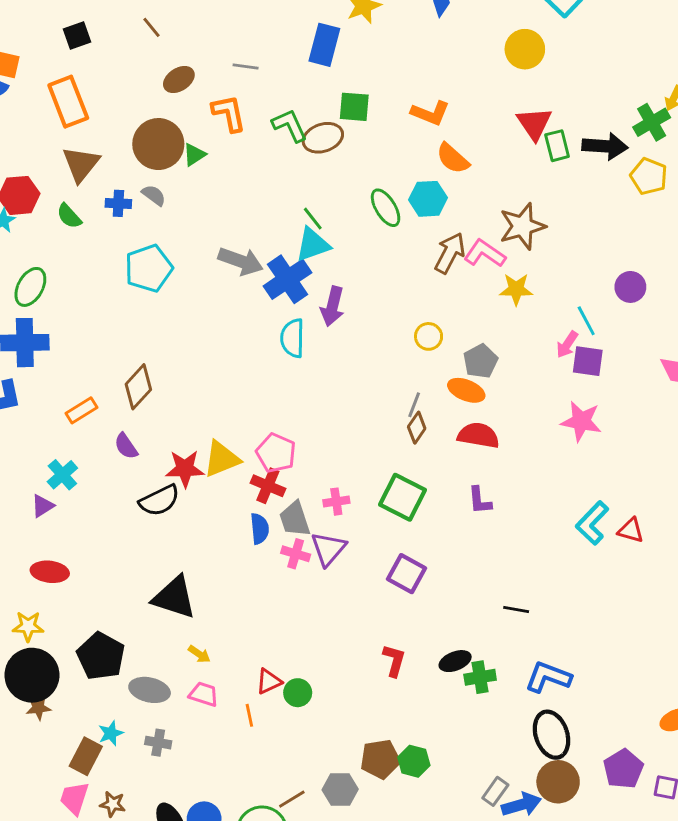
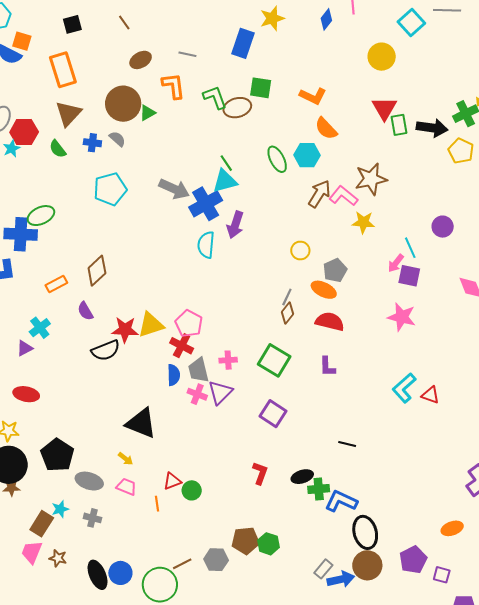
green ellipse: (30, 287) -> (41, 216), moved, turned 32
black triangle: (174, 597) -> (141, 423), moved
blue L-shape: (548, 677) -> (341, 501), moved

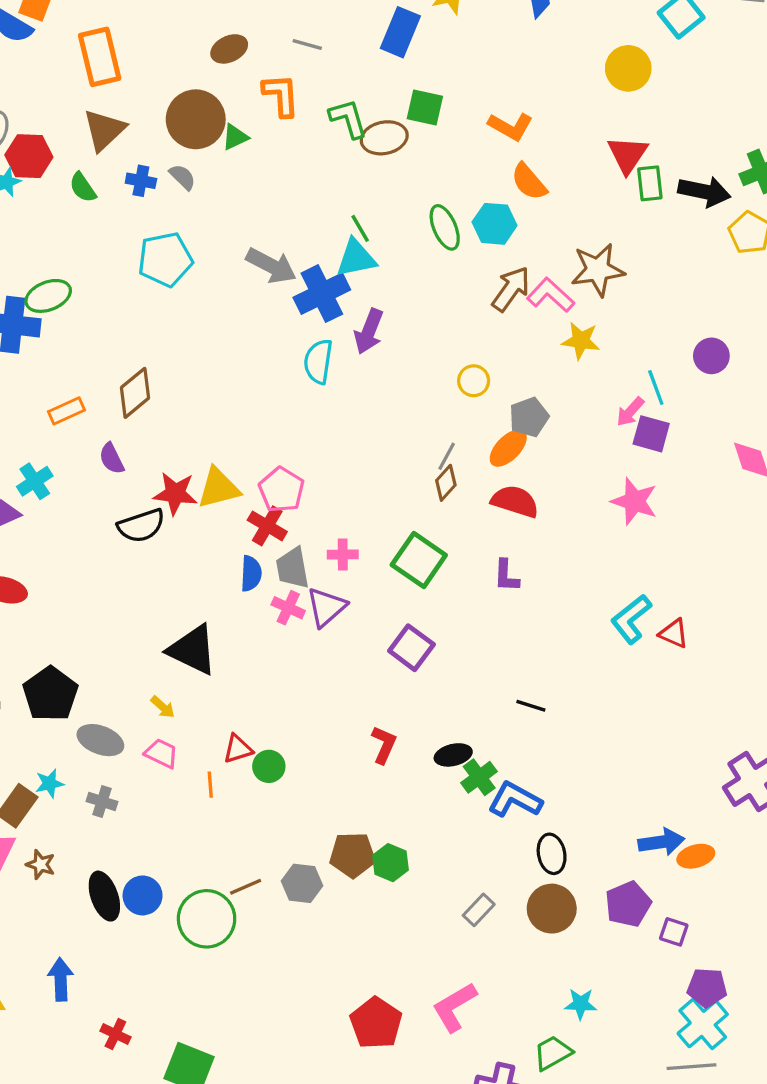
orange ellipse: (324, 290) -> (508, 448), turned -75
green cross: (319, 489) -> (479, 777), turned -35
black ellipse: (365, 532) -> (552, 854), size x0.7
blue arrow: (341, 579) -> (661, 842), moved

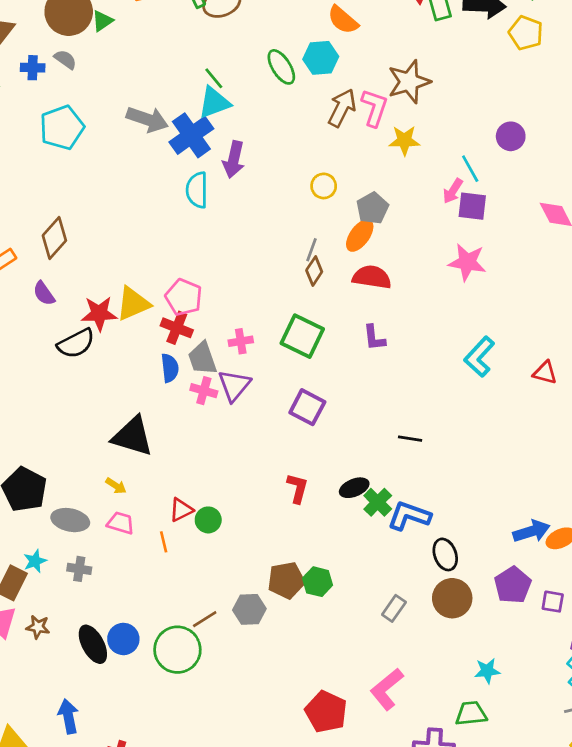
pink L-shape: (551, 295) -> (374, 108), turned 75
red triangle: (674, 633) -> (545, 373), moved
green trapezoid: (553, 1053) -> (471, 713), turned 32

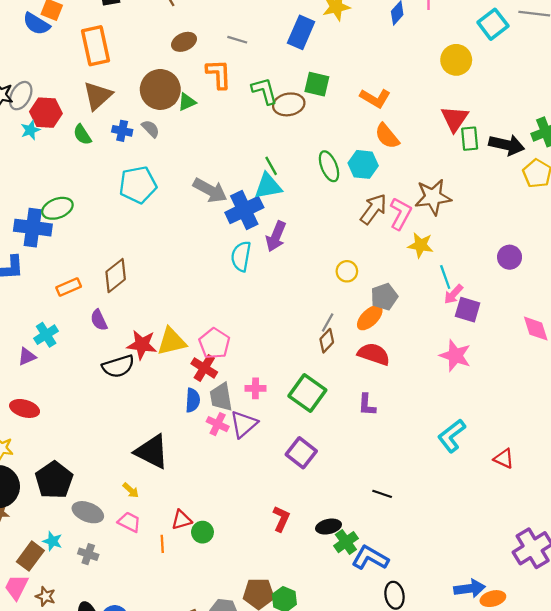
cyan line: (470, 169) -> (445, 277), moved
cyan star: (35, 561) -> (53, 541), turned 30

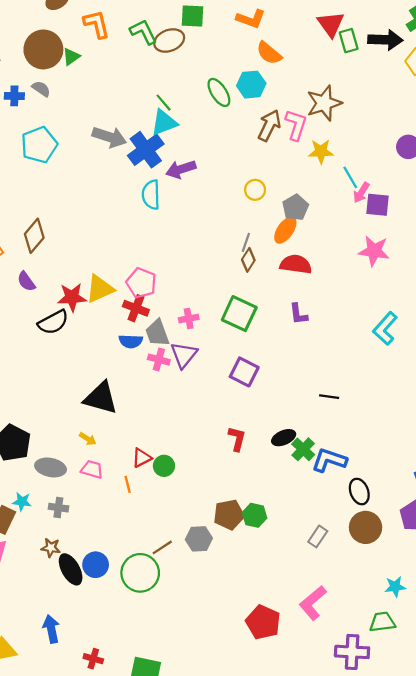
purple arrow: (276, 236) -> (181, 169), turned 60
blue semicircle: (193, 400) -> (131, 341), turned 100
brown star: (45, 596) -> (51, 548), moved

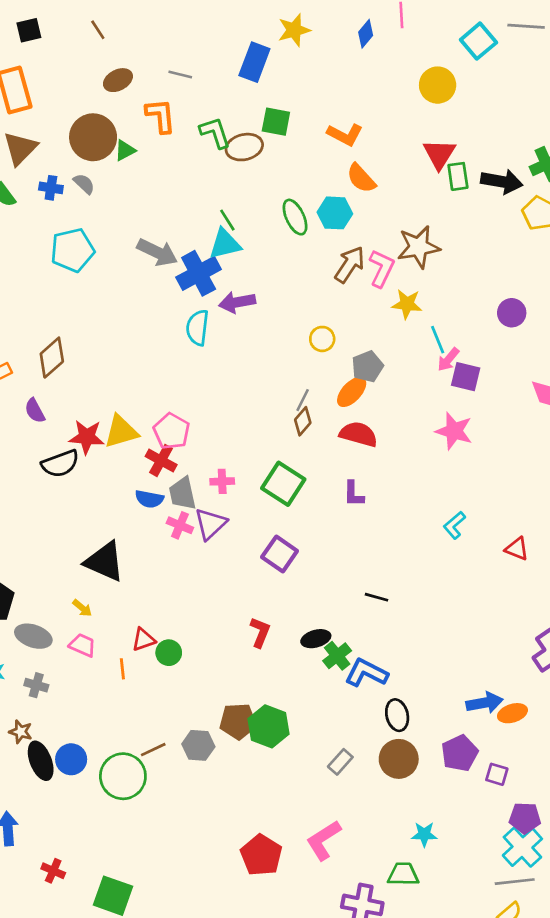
cyan L-shape: (385, 328) -> (454, 525), size x0.7
green hexagon: (255, 515) -> (269, 726), size x1.4

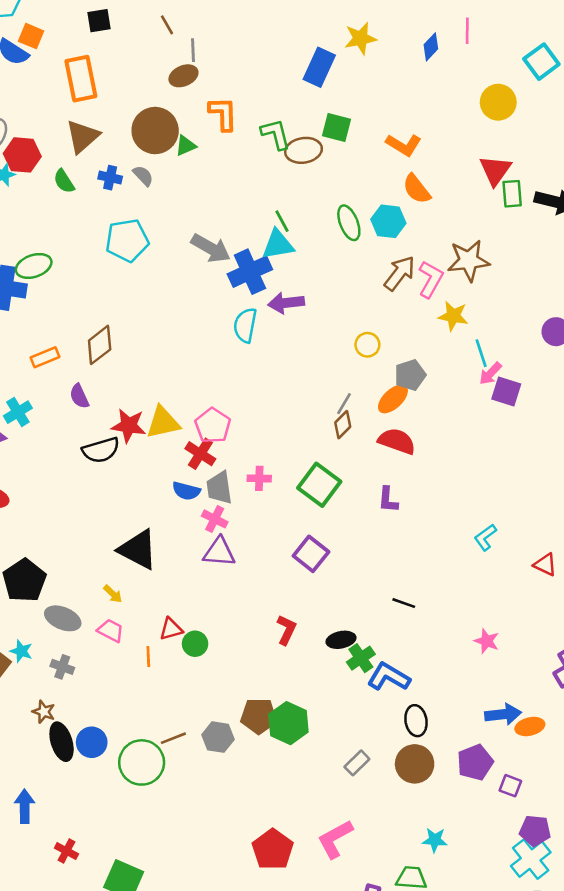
gray line: (180, 74) -> (193, 50), moved, turned 70
pink star: (454, 431) -> (487, 641), moved, size x0.7
purple triangle: (210, 524) -> (219, 552), moved, turned 44

